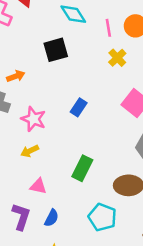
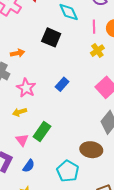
black square: (56, 50) -> (51, 37), turned 30
green rectangle: (82, 168) -> (42, 132), moved
pink triangle: (38, 186) -> (22, 140), turned 32

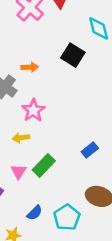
blue rectangle: (62, 84) -> (90, 150), moved
blue semicircle: (29, 166) -> (35, 213), moved

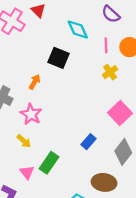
orange arrow: (30, 67) -> (35, 82), moved, turned -48
yellow arrow: (21, 138) -> (24, 141), turned -120

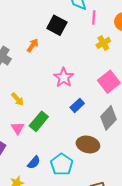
pink line: (106, 45) -> (94, 17), moved
pink star: (31, 114) -> (64, 77), moved

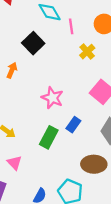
black square: (57, 25) -> (33, 43), turned 30
green rectangle: (39, 121) -> (49, 137), moved

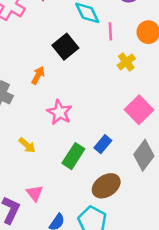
pink star: (52, 98) -> (59, 112), moved
pink triangle: (14, 163) -> (35, 193), moved
brown ellipse: (94, 164) -> (106, 186), moved, turned -40

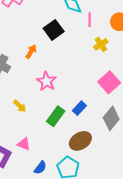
pink triangle: (35, 193) -> (24, 144), turned -32

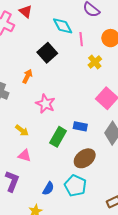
blue rectangle: (79, 108) -> (80, 126), turned 64
pink triangle: (24, 144) -> (25, 156), moved

